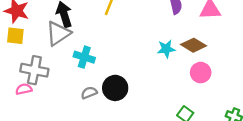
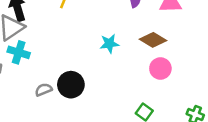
cyan star: (166, 49) -> (109, 44), moved
cyan cross: (84, 57) -> (19, 52), moved

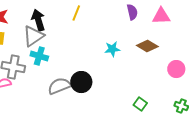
pink circle: (160, 68) -> (176, 69), moved
gray semicircle: (44, 90) -> (59, 86), size x1.6

